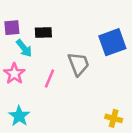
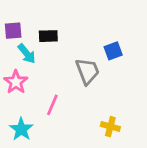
blue square: (112, 42) -> (113, 51), moved, size x0.6
pink line: (49, 78) -> (52, 105), moved
yellow cross: (114, 118) -> (110, 127), moved

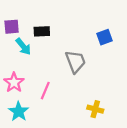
blue square: (113, 51) -> (105, 37), moved
pink star: (16, 82) -> (14, 82), moved

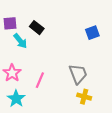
black rectangle: (42, 31) -> (37, 28), turned 40
gray trapezoid: (75, 62) -> (78, 74), moved

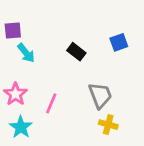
black rectangle: (37, 28) -> (76, 52), moved

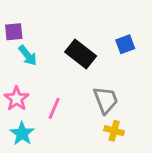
black rectangle: (76, 52) -> (81, 54), size x1.5

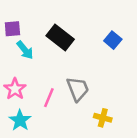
blue square: (125, 44) -> (113, 40), turned -30
black rectangle: (81, 54) -> (60, 37), moved
gray trapezoid: (106, 100) -> (78, 89), moved

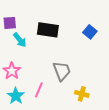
black rectangle: (60, 37) -> (48, 30), turned -30
pink line: (49, 98) -> (39, 90), moved

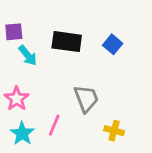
blue square: (90, 32) -> (113, 44), moved

